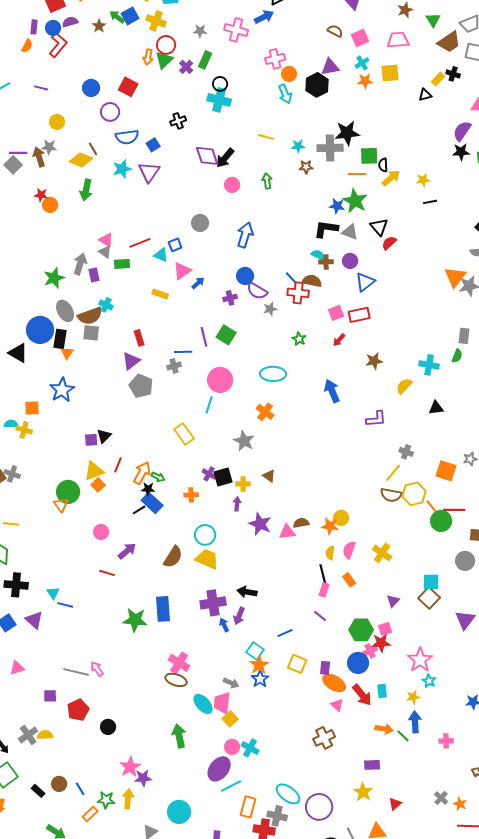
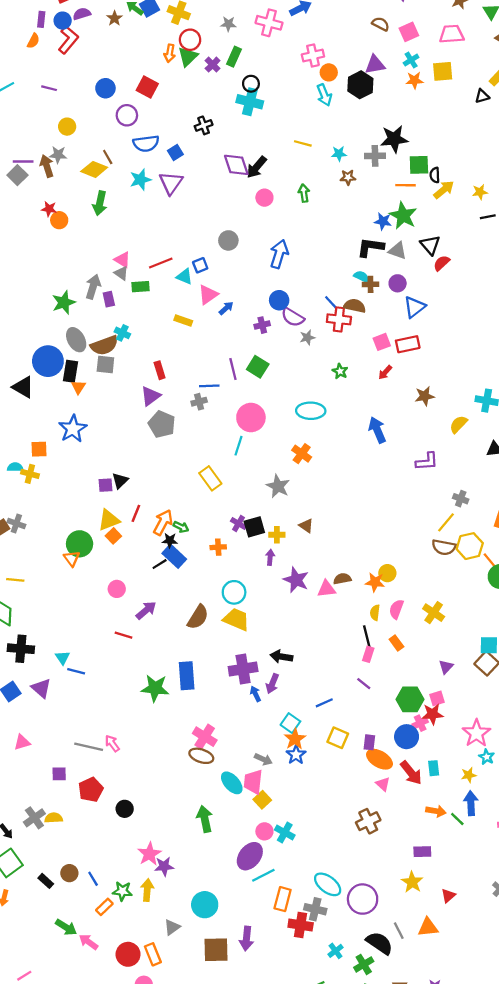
gray cross: (330, 148) -> (375, 156), size x0.7

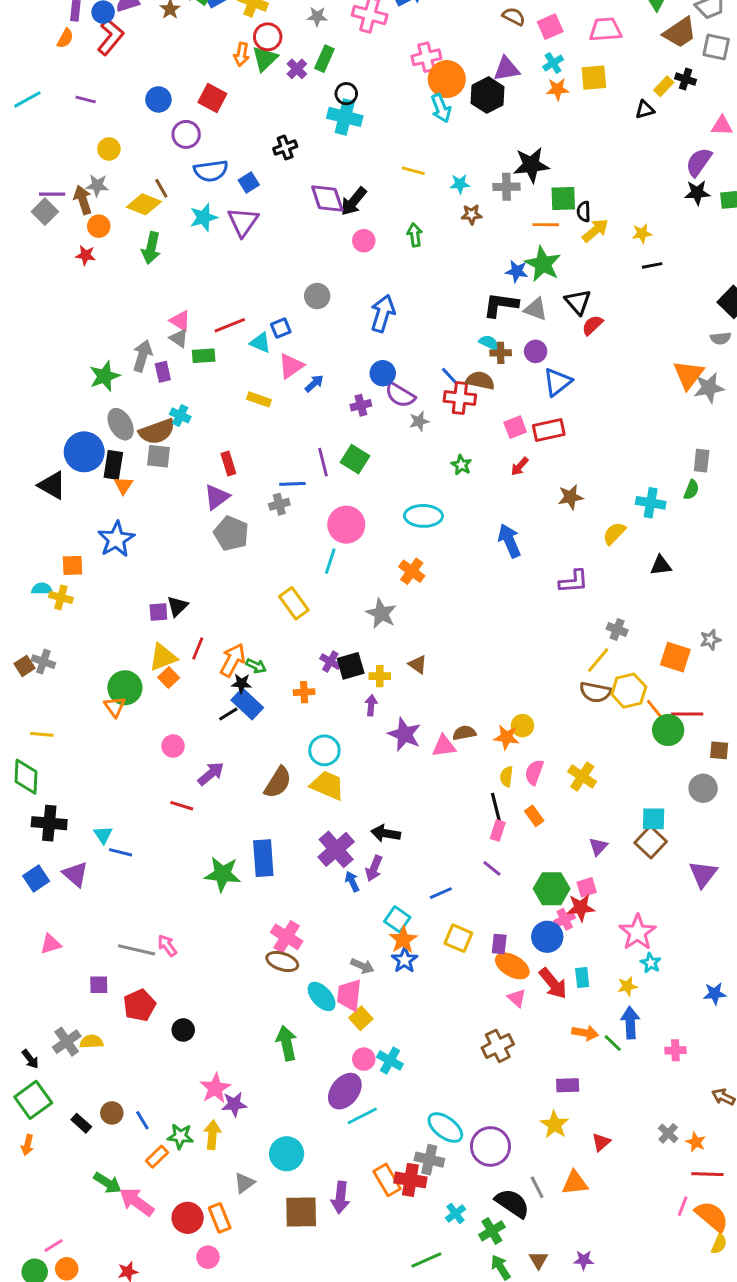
orange circle: (329, 72) -> (447, 79), size x1.6
orange circle: (59, 220) -> (99, 226), moved
purple cross: (243, 669) -> (336, 849), turned -32
orange rectangle: (283, 899) -> (387, 1180), moved, turned -45
pink arrow: (89, 942) -> (137, 1202), size x1.4

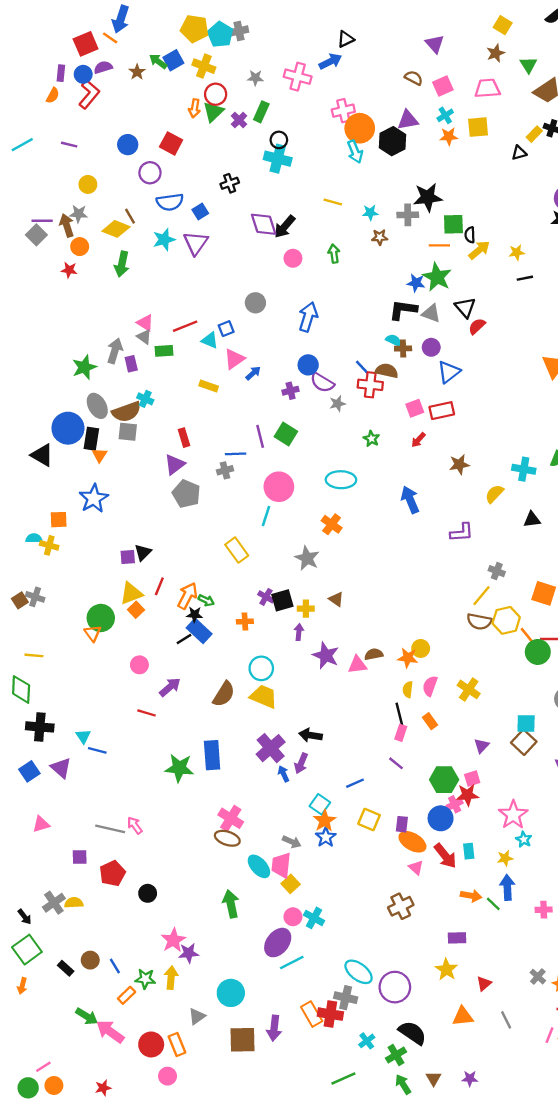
gray line: (537, 1187) -> (506, 1020), moved

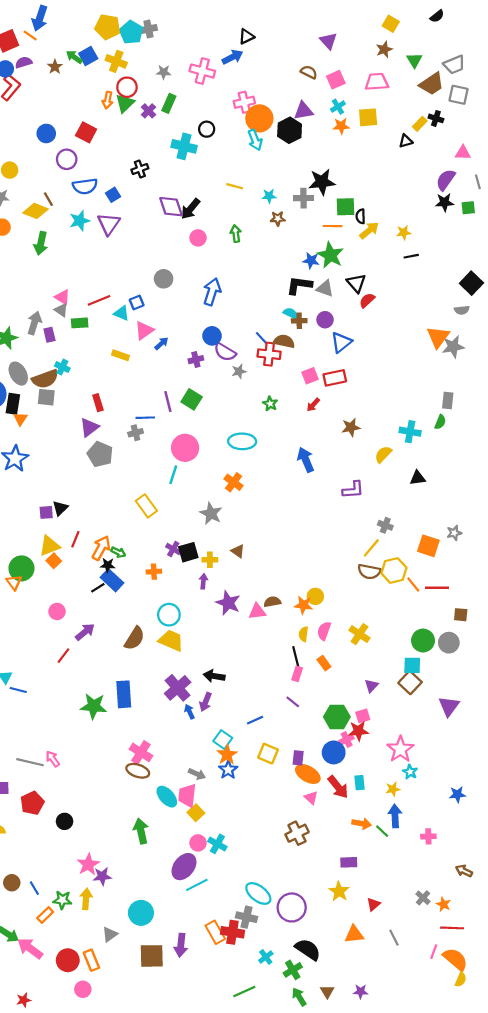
black circle: (279, 140) -> (207, 129), moved
green circle: (538, 652) -> (423, 641), moved
red line: (146, 713) -> (63, 656), turned -70

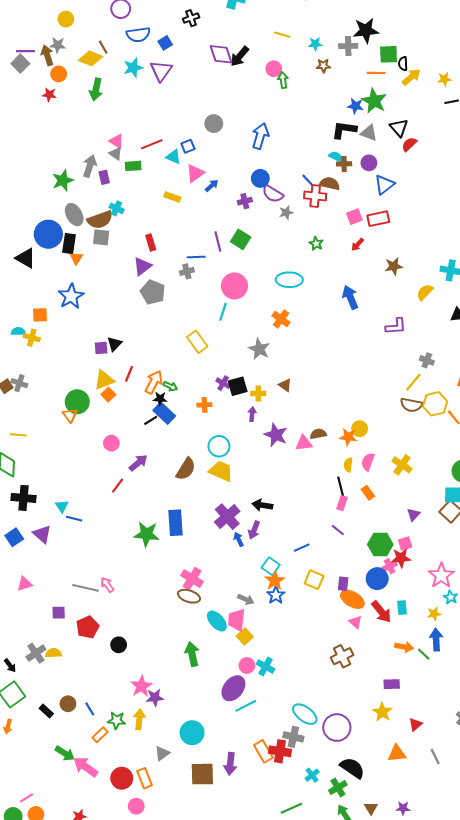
pink circle: (198, 238) -> (274, 69), moved

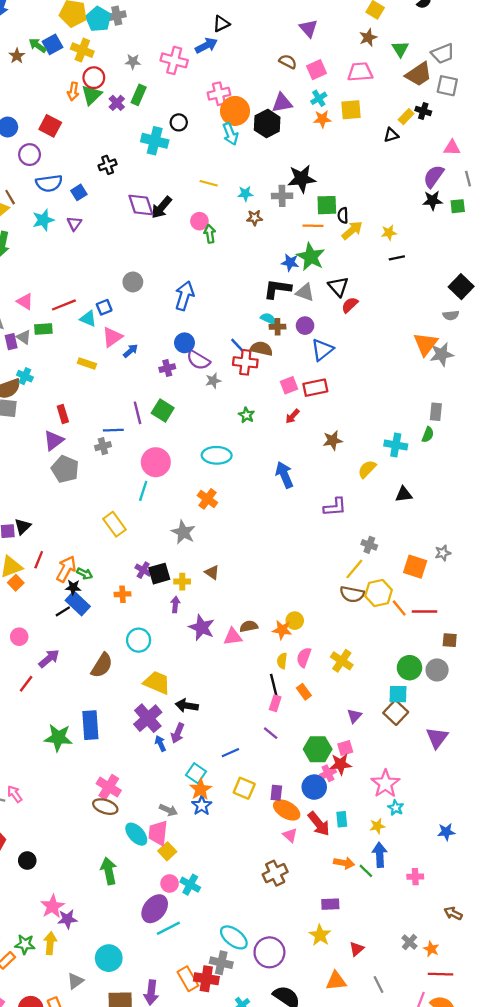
purple triangle: (161, 71) -> (74, 223), size x0.6
gray triangle: (116, 154) -> (24, 337), moved
yellow trapezoid: (221, 471) -> (157, 683), moved

